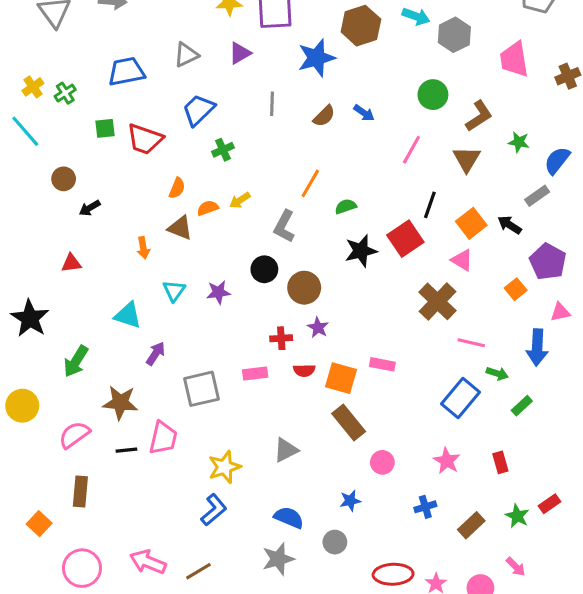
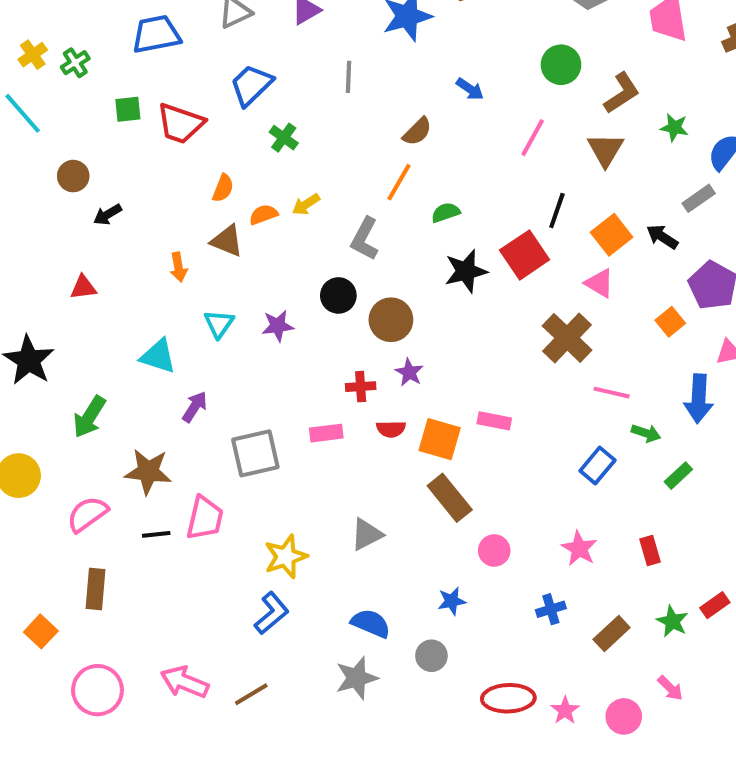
brown semicircle: (324, 116) -> (417, 132), moved
green cross: (223, 150) -> (284, 138), turned -30
blue rectangle: (461, 398) -> (597, 465), size x0.7

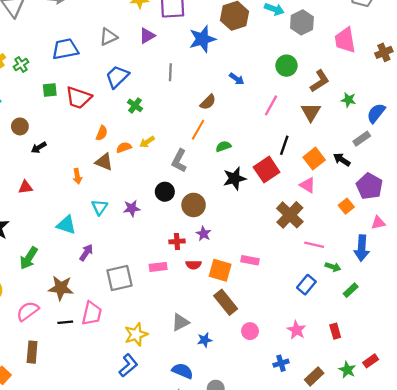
blue star: (452, 601) -> (205, 340), moved

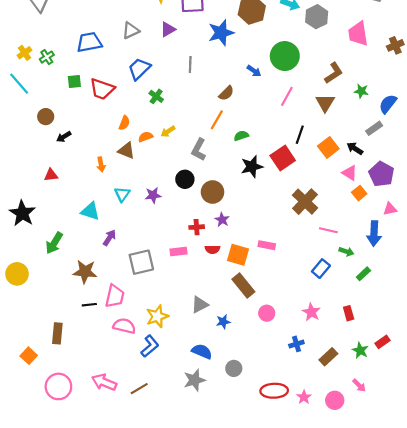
green circle: (286, 66) -> (285, 56), moved, size x1.4
pink triangle: (308, 185) -> (350, 173), moved
pink semicircle: (28, 311) -> (124, 326), moved, turned 50

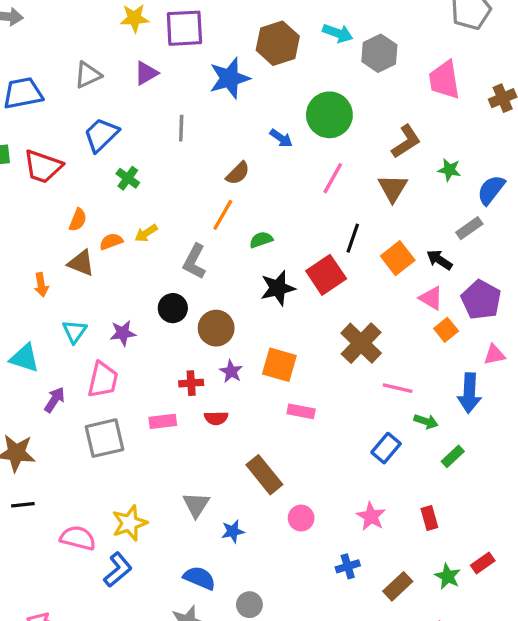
orange square: (238, 255) -> (279, 365), moved
pink trapezoid: (115, 296) -> (103, 380), moved
gray triangle: (200, 305) -> (196, 505), turned -30

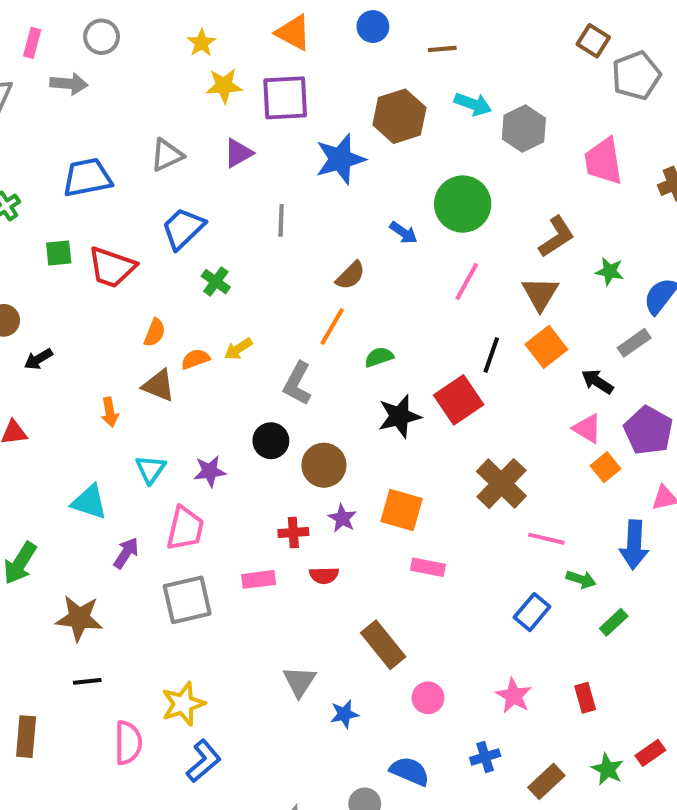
orange square: (398, 258) -> (546, 347), moved
yellow star: (129, 523) -> (183, 704), moved
pink semicircle: (78, 538) -> (128, 743), moved, turned 76
blue semicircle: (199, 578) -> (410, 771), moved

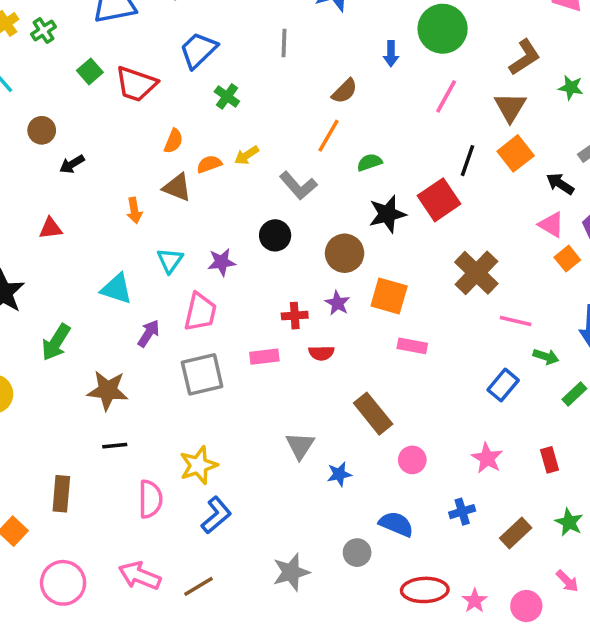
blue arrow: (404, 233) -> (391, 54), turned 55
green square: (59, 253) -> (90, 71), turned -35
gray L-shape: (297, 384) -> (298, 186), turned -69
brown circle: (324, 465) -> (345, 253), moved

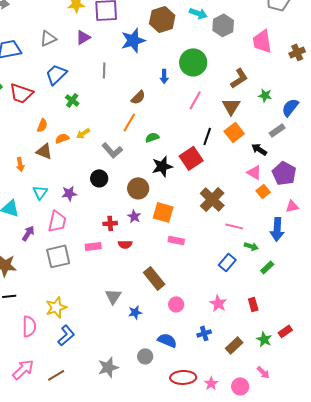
pink arrow: (140, 576) -> (23, 369), turned 115

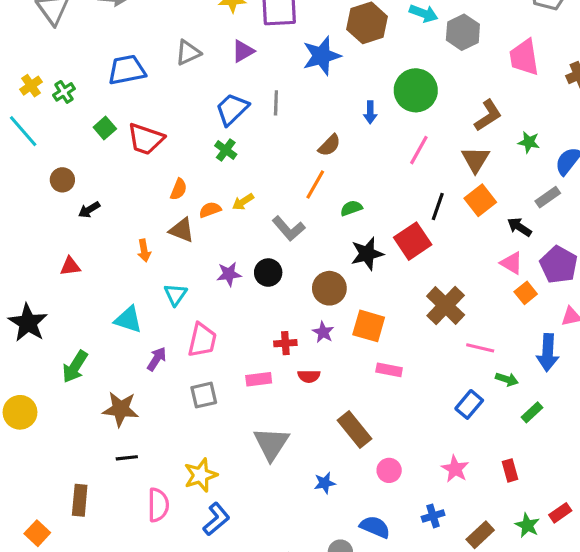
blue trapezoid: (56, 74) -> (232, 109), moved
purple star: (69, 193) -> (229, 274), moved
gray square: (58, 256) -> (204, 395), size x0.7
gray triangle: (113, 296) -> (271, 444), moved, size x1.4

